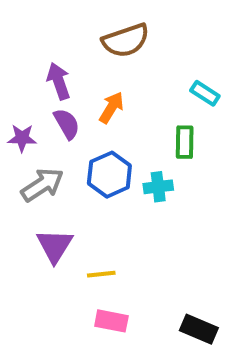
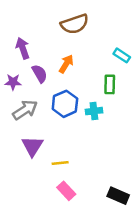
purple arrow: (59, 81) -> (23, 48), moved
pink rectangle: (111, 321) -> (66, 191), turned 36

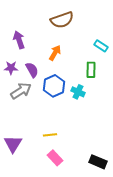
purple semicircle: (40, 74) -> (32, 70), moved
cyan cross: (94, 111) -> (78, 92), turned 32
purple triangle: (32, 146) -> (13, 144), moved

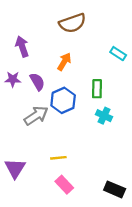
green rectangle: (91, 70) -> (97, 89), moved
gray arrow: (21, 91) -> (36, 116), moved
cyan cross: (78, 92) -> (104, 116), moved

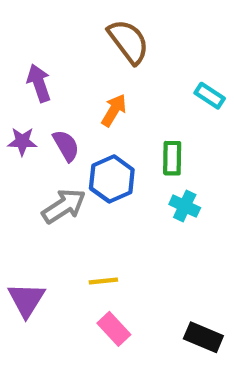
brown semicircle: (72, 23) -> (128, 42), turned -108

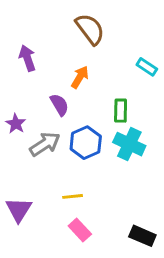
purple star: (22, 141) -> (16, 124), moved, turned 30
purple semicircle: (66, 146) -> (59, 105), moved
blue hexagon: (112, 179) -> (86, 143), moved
cyan cross: (185, 206) -> (129, 144), size x1.5

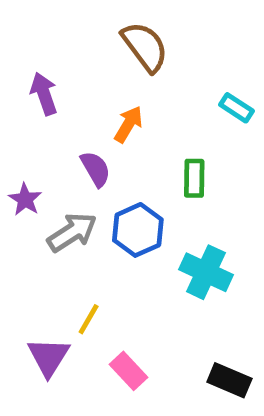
cyan cross: (129, 144) -> (206, 272), moved
yellow line: (73, 196) -> (89, 319), moved, turned -54
purple triangle: (19, 210) -> (49, 357), moved

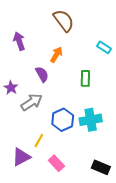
blue hexagon: (138, 230) -> (63, 120), moved
cyan cross: (206, 272) -> (91, 120), turned -35
purple triangle: (49, 357) -> (21, 157), turned 30

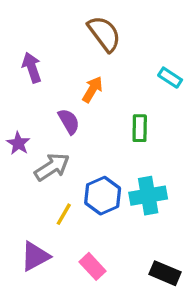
yellow line: (39, 140) -> (64, 214), moved

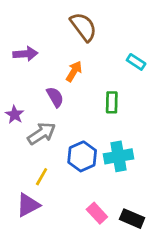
purple arrow: (32, 67) -> (25, 54), turned 105
yellow line: (64, 214) -> (42, 177), moved
pink rectangle: (92, 266) -> (97, 213), moved

